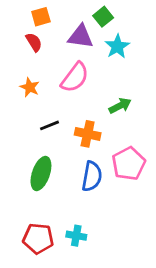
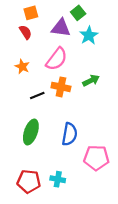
orange cross: (88, 134) -> (61, 87), moved
pink pentagon: (129, 164) -> (96, 158), moved, turned 30

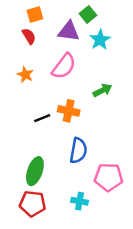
orange cross: (61, 87) -> (69, 111), moved
black line: (37, 96) -> (42, 118), moved
green ellipse: (31, 132) -> (35, 171), moved
cyan cross: (58, 179) -> (79, 201), moved

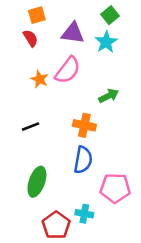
green square: (88, 14) -> (110, 15), moved
orange star: (25, 75) -> (39, 79), moved
orange cross: (69, 111) -> (84, 125), moved
black line: (42, 118) -> (31, 127), moved
red pentagon: (33, 204) -> (56, 225), moved, turned 30

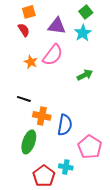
orange cross: (84, 125) -> (42, 116), moved
black line: (31, 127) -> (24, 99), turned 40
pink pentagon: (115, 188) -> (90, 147), turned 30

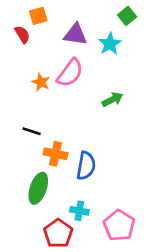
green square: (86, 12) -> (127, 16), moved
red semicircle: (24, 30) -> (22, 34), moved
pink pentagon: (90, 147) -> (119, 225), moved
cyan cross: (66, 167) -> (79, 211), moved

